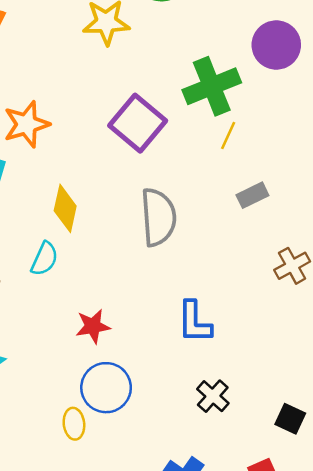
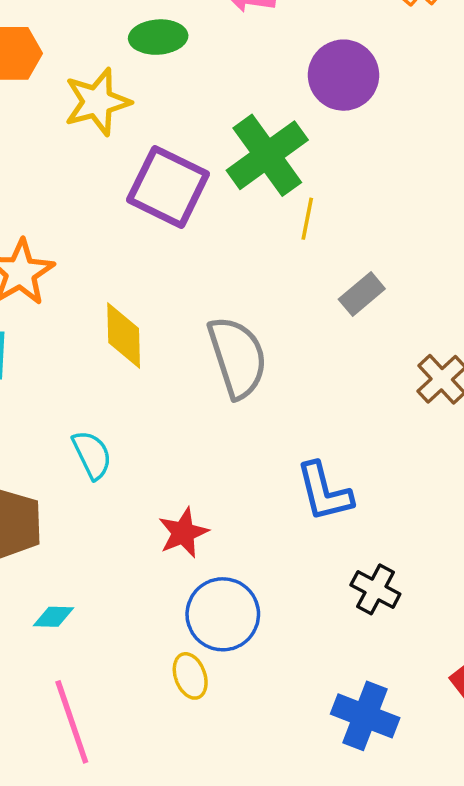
purple square: (138, 123) -> (168, 187), moved
yellow diamond: (65, 208) -> (124, 336), moved
cyan semicircle: (44, 259) -> (92, 455), turned -36

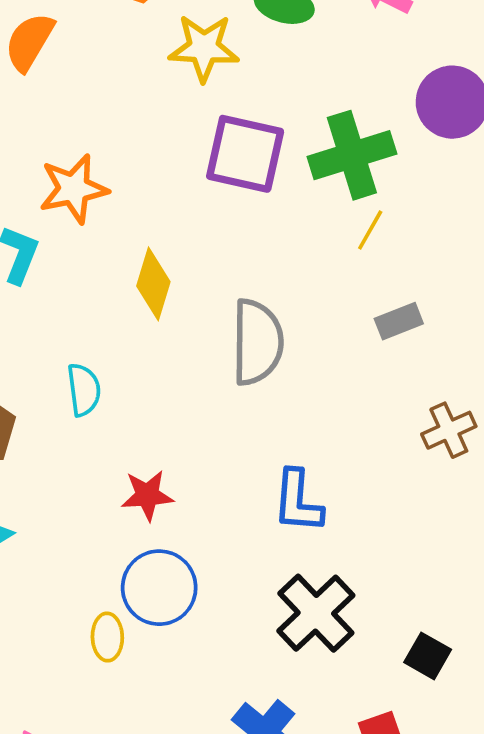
purple square: (168, 187) -> (245, 154), turned -32
black cross: (375, 589) -> (316, 613), size x1.6

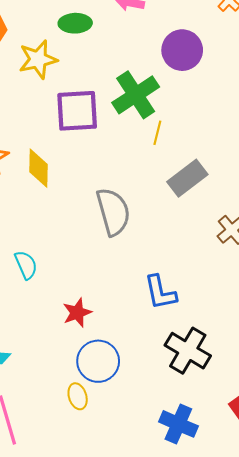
yellow diamond: (153, 284) -> (39, 168), moved
gray rectangle: (399, 321) -> (187, 178), size x1.5

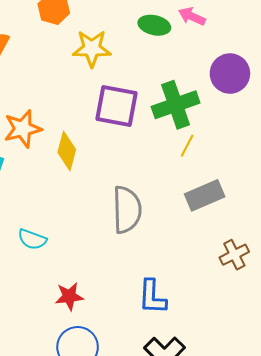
green ellipse: (75, 23) -> (154, 25), moved
cyan semicircle: (26, 265) -> (32, 239), turned 120

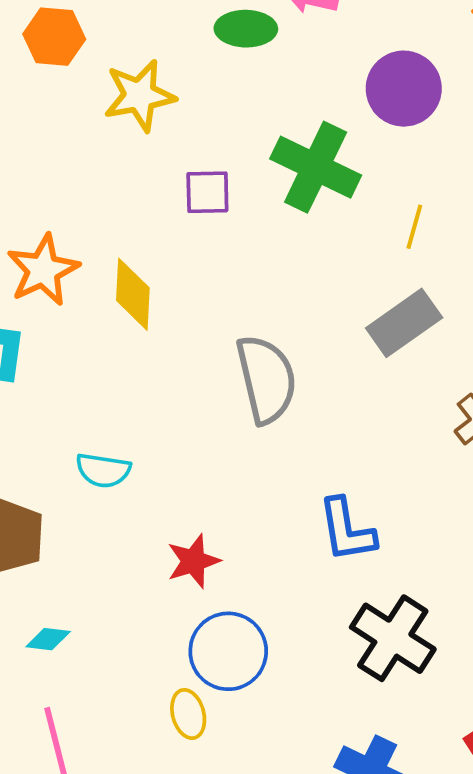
green cross: (176, 105) -> (316, 167), turned -33
purple square: (117, 106) -> (207, 192), size x0.6
yellow line: (187, 146) -> (414, 227), moved

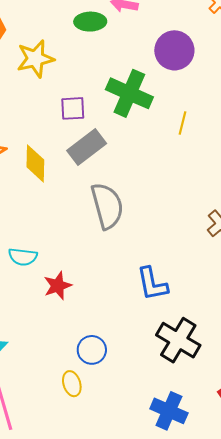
gray rectangle: (404, 323) -> (87, 147), moved
red star: (193, 561) -> (58, 286), moved
blue circle: (228, 651) -> (92, 350), size x0.7

